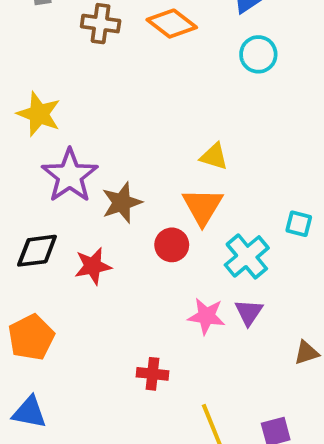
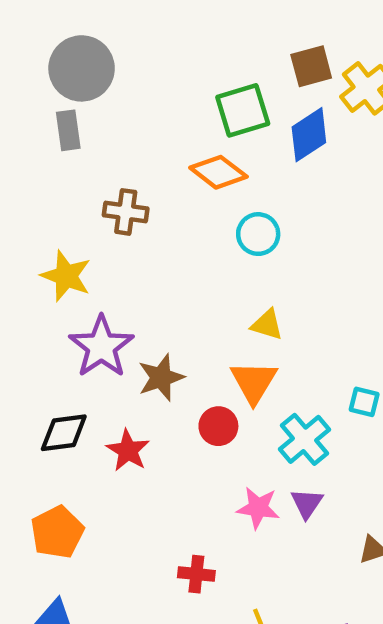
brown cross: (101, 24) -> (126, 212), moved
cyan circle: (258, 54) -> (258, 234), moved
red star: (93, 266) -> (128, 450), turned -30

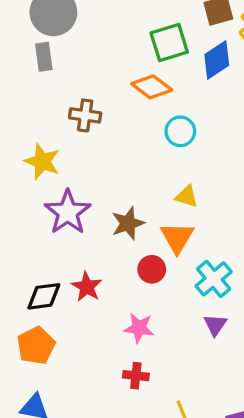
brown star: (161, 378) -> (128, 223), moved
black diamond: (64, 433) -> (44, 296), moved
pink star: (258, 508) -> (139, 328), moved

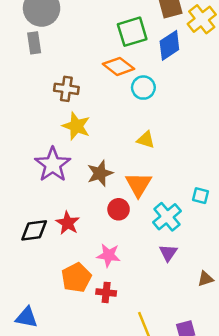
cyan circle: (180, 131) -> (143, 88), moved
yellow star: (42, 161) -> (76, 126), moved
yellow triangle: (187, 196) -> (146, 140), moved
orange pentagon: (36, 345) -> (76, 278), moved

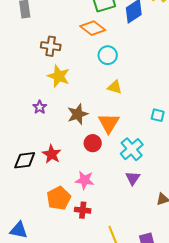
cyan circle: (143, 88) -> (108, 55), moved
purple star: (53, 165) -> (40, 107), size x0.5
cyan square: (201, 196) -> (158, 115), moved

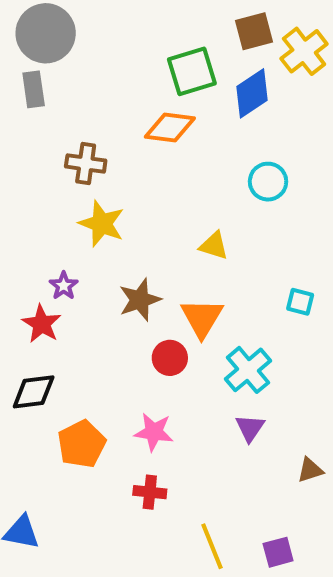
orange diamond: (93, 28) -> (170, 127), turned -30
cyan circle: (108, 55) -> (268, 182), moved
red star: (52, 154) -> (42, 324), moved
orange pentagon: (59, 198) -> (82, 444), moved

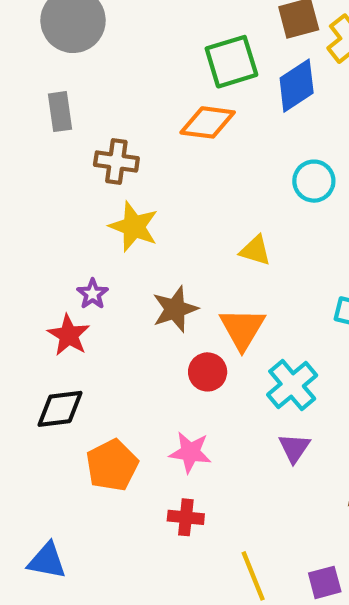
gray rectangle: (34, 89) -> (60, 112), moved

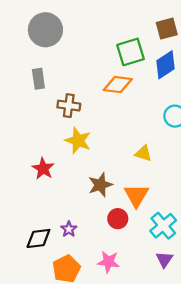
purple star: (93, 294) -> (69, 229), moved
red star: (69, 335) -> (43, 169), moved

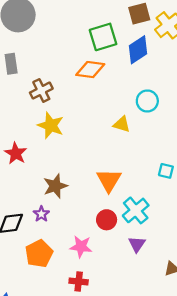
brown cross: (69, 106) -> (41, 91), turned -35
yellow triangle: (143, 153) -> (122, 124), moved
brown star: (100, 185) -> (55, 186), moved
red circle: (118, 219) -> (107, 220), moved

